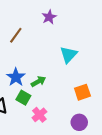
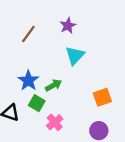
purple star: (49, 17) -> (68, 26), moved
cyan triangle: (68, 55) -> (75, 55), moved

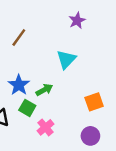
purple star: (68, 26) -> (77, 21), moved

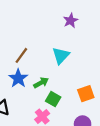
brown line: (19, 38) -> (21, 55), moved
green square: (27, 108) -> (53, 99), moved

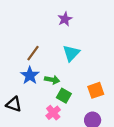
purple star: (71, 21) -> (65, 19), moved
green arrow: (41, 83) -> (52, 80), turned 40

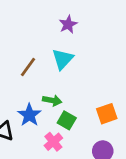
cyan triangle: (71, 53) -> (63, 59), moved
blue star: (30, 75) -> (29, 115), moved

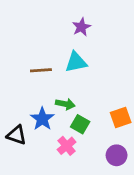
cyan triangle: (63, 59) -> (76, 62), turned 35
brown line: (28, 67) -> (41, 70), turned 50

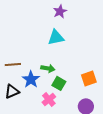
brown line: (41, 70) -> (13, 64), moved
black triangle: (17, 135) -> (12, 91), turned -42

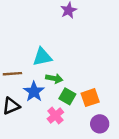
cyan triangle: (56, 37) -> (42, 57), moved
orange square: (89, 78) -> (90, 98), moved

